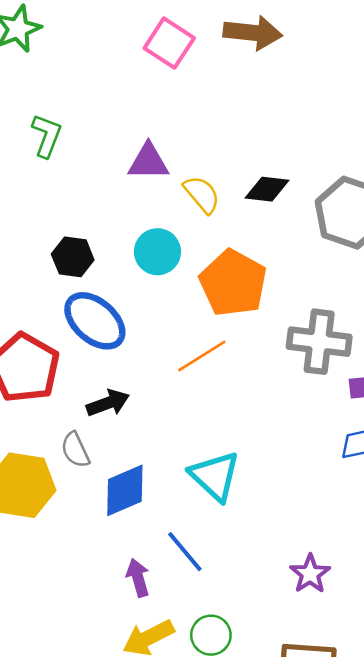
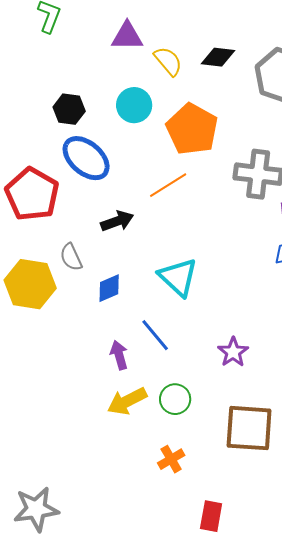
black arrow: (108, 403) -> (117, 221), moved
blue diamond: (125, 490) -> (109, 288), size x0.7
purple star: (310, 574) -> (233, 352), moved

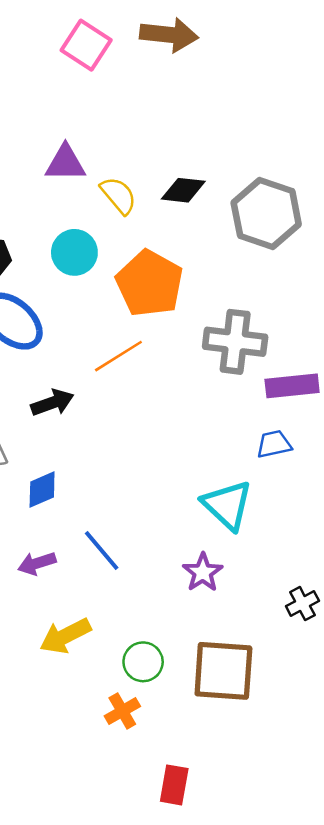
cyan triangle: (178, 277) -> (227, 505), moved
purple arrow: (119, 355) -> (37, 563), moved, turned -92
green circle: (175, 399) -> (143, 662), moved

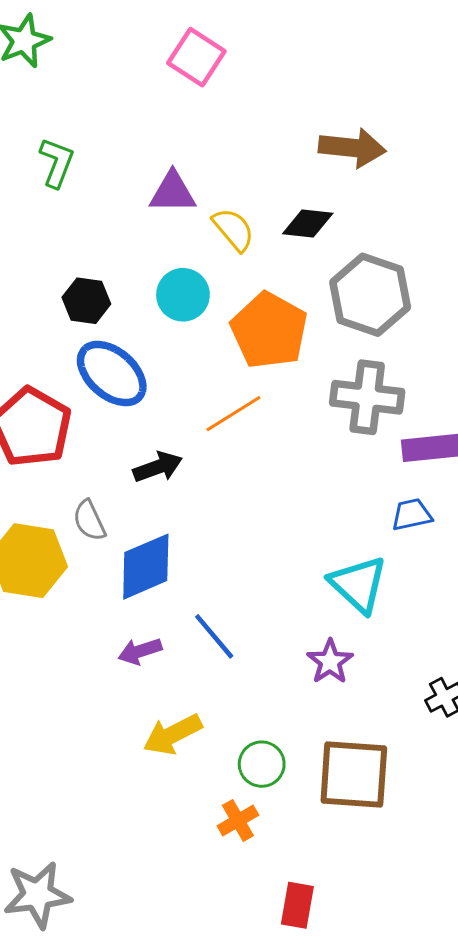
brown arrow: (169, 35) -> (352, 148), moved
gray hexagon: (266, 214) -> (370, 295), moved
blue diamond: (42, 490) -> (146, 567), size x1.6

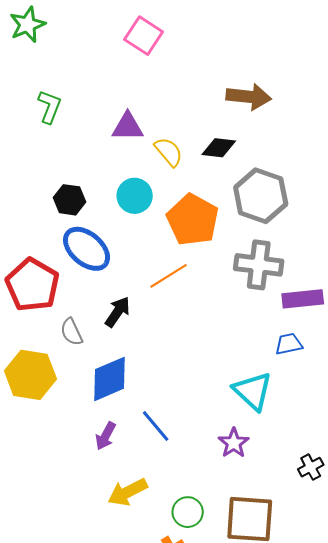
black arrow: (158, 467) -> (118, 312), turned -36
gray semicircle: (89, 521) -> (72, 332), moved
purple arrow: (140, 651) -> (106, 436), turned -44

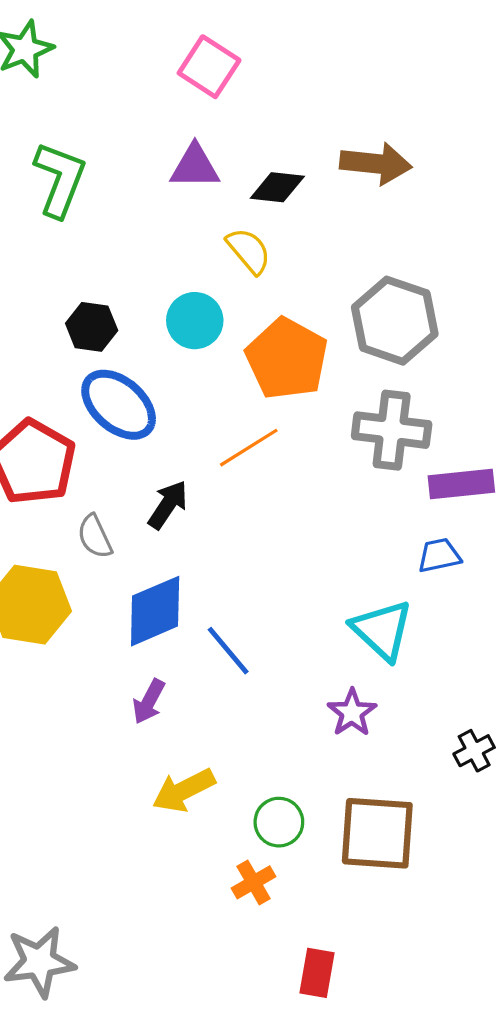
green L-shape: (49, 107) -> (60, 179), size x1.4
purple triangle: (128, 127) -> (195, 167), moved
black diamond: (219, 148) -> (277, 187), moved
blue line: (156, 426) -> (228, 651), moved

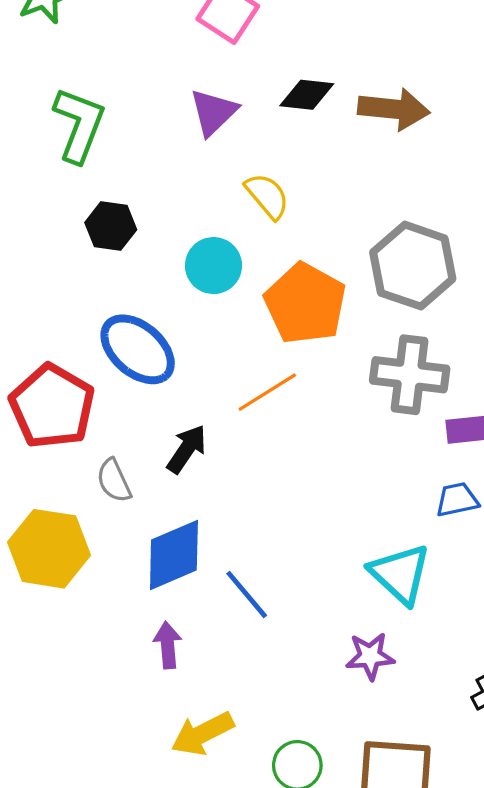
purple triangle: (195, 167) -> (214, 112), turned -44
black diamond: (277, 187) -> (307, 95), moved
black hexagon: (92, 327) -> (111, 226), moved
purple arrow: (149, 701) -> (168, 645), turned 147
purple star: (352, 713) -> (370, 656), turned 30

